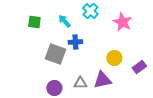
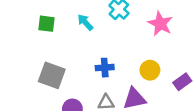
blue cross: (75, 42) -> (105, 68), moved
gray square: (55, 54) -> (52, 75), moved

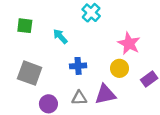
cyan arrow: (85, 22) -> (60, 36), moved
pink star: (160, 24) -> (129, 43), moved

